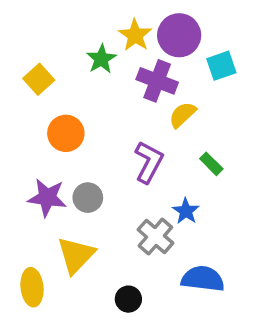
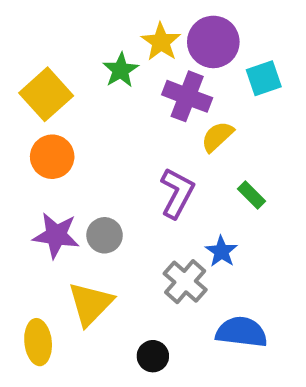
yellow square: (39, 79) -> (46, 94), size x1.4
orange circle: (66, 133) -> (52, 157), moved

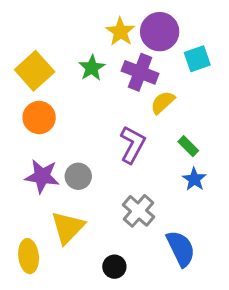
green star: (121, 70) -> (92, 68), moved
blue star: (221, 251) -> (194, 179), moved
blue semicircle: (242, 332) -> (181, 249), turned 57

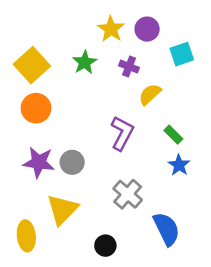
purple circle: (160, 32) -> (147, 29), size x0.7
purple cross: (140, 72) -> (129, 67), size x0.6

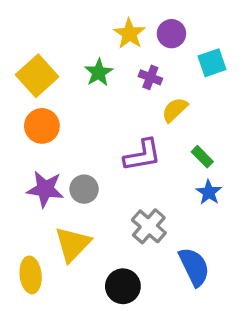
purple L-shape: (122, 133) -> (142, 155), turned 52
black circle: (105, 246) -> (123, 286), size x1.4

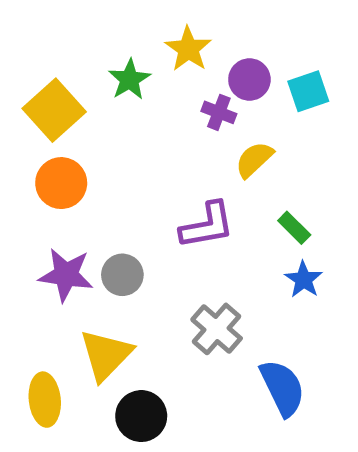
purple circle: (171, 34) -> (249, 80), moved
green star: (99, 73) -> (129, 80), moved
black circle: (123, 286) -> (141, 416), moved

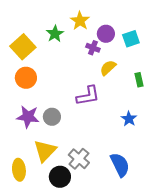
green rectangle: (294, 228) -> (139, 80), moved, turned 32
gray cross: (217, 329) -> (79, 159), moved

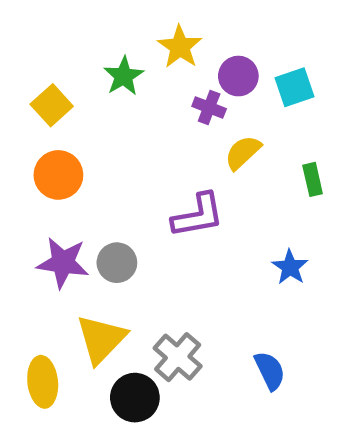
yellow square: (23, 47) -> (52, 105), size x0.7
blue semicircle: (120, 165) -> (270, 371), size x0.7

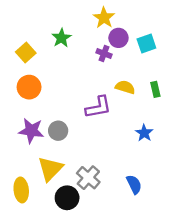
yellow star: (180, 47) -> (104, 18), moved
yellow semicircle: (243, 152) -> (125, 87), moved, turned 60

